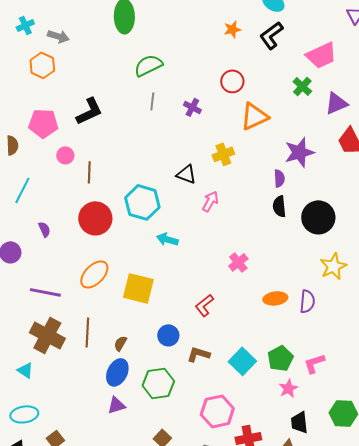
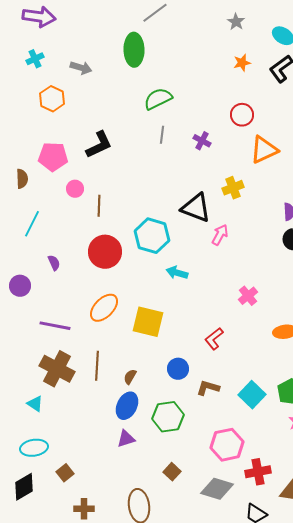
gray arrow: (58, 36) -> (81, 68), moved
black triangle: (186, 174) -> (196, 208), size x1.5

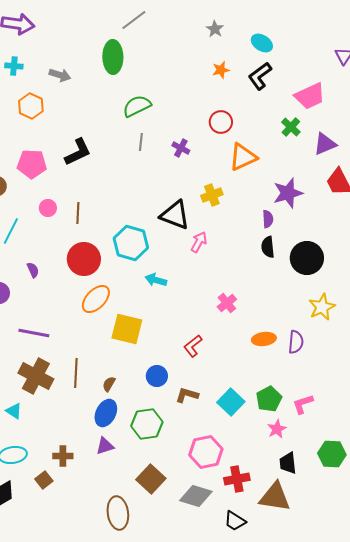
cyan cross: (35, 59) -> (14, 66), turned 30
pink circle: (75, 189) -> (48, 208), moved
orange ellipse: (104, 308) -> (96, 299), moved
brown square: (172, 472) -> (151, 479), size x1.6
brown cross: (84, 509) -> (63, 456), moved

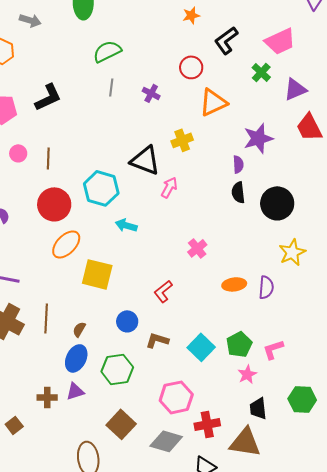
black L-shape: (260, 76) -> (226, 40), moved
brown cross: (63, 456) -> (47, 397), moved

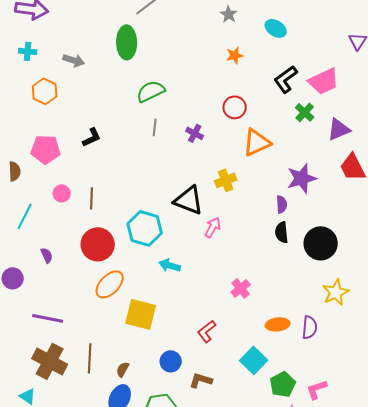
black L-shape: (226, 40) -> (286, 79), moved
black L-shape: (48, 97) -> (92, 137), size x0.7
cyan square: (201, 347) -> (254, 360), moved

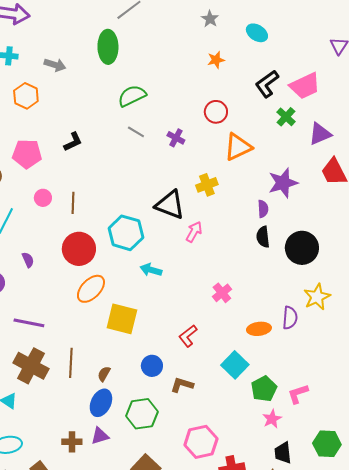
gray line: (155, 127) -> (136, 132), turned -66
purple semicircle: (310, 327) -> (290, 318), moved

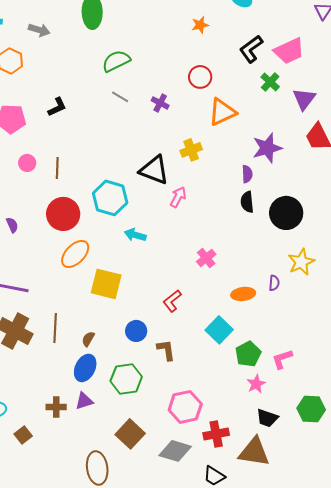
purple triangle: (320, 134) -> (304, 99), turned -30
purple semicircle: (290, 318) -> (274, 283), size x0.7
brown L-shape: (182, 385) -> (166, 350), turned 65
black trapezoid: (283, 453) -> (267, 418), turned -65

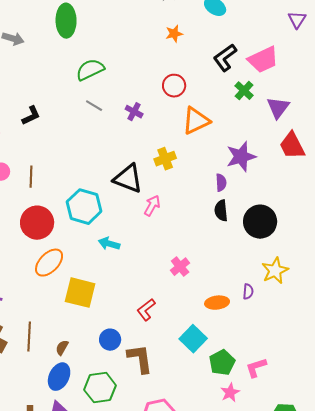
brown L-shape: (166, 350) -> (140, 359), size x1.4

